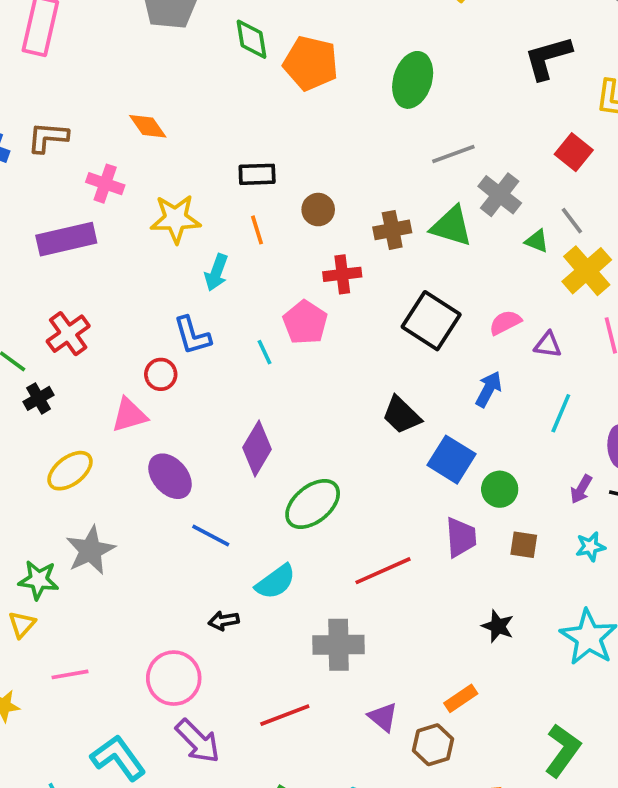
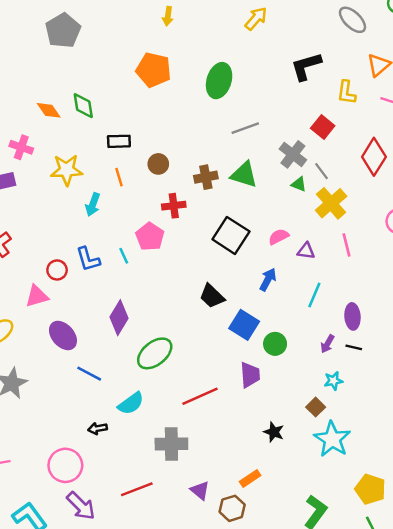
green diamond: (251, 39) -> (83, 106), moved
gray cross: (500, 195) -> (293, 154), moved
blue L-shape: (192, 335) -> (88, 259), moved
brown square: (524, 545) -> (316, 407), moved, turned 36

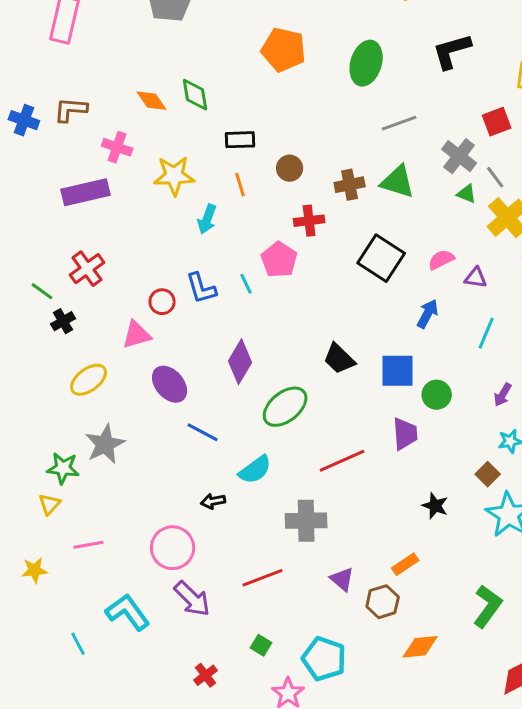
black L-shape: (306, 66) -> (452, 51), moved
red square: (323, 127) -> (497, 122), turned 30
black trapezoid: (212, 296) -> (339, 359), moved
blue square: (244, 325) -> (398, 371), turned -32

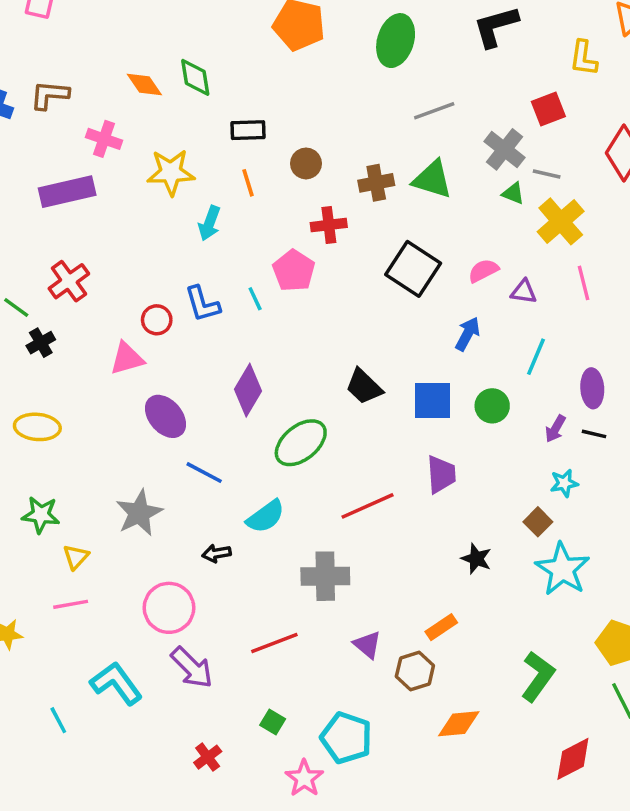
gray line: (495, 177) -> (547, 174), turned -40
yellow ellipse: (89, 380) -> (37, 427), moved, turned 42
green circle: (437, 395) -> (492, 406), moved
gray star: (105, 444) -> (139, 513), moved
yellow triangle: (50, 504) -> (76, 557), moved

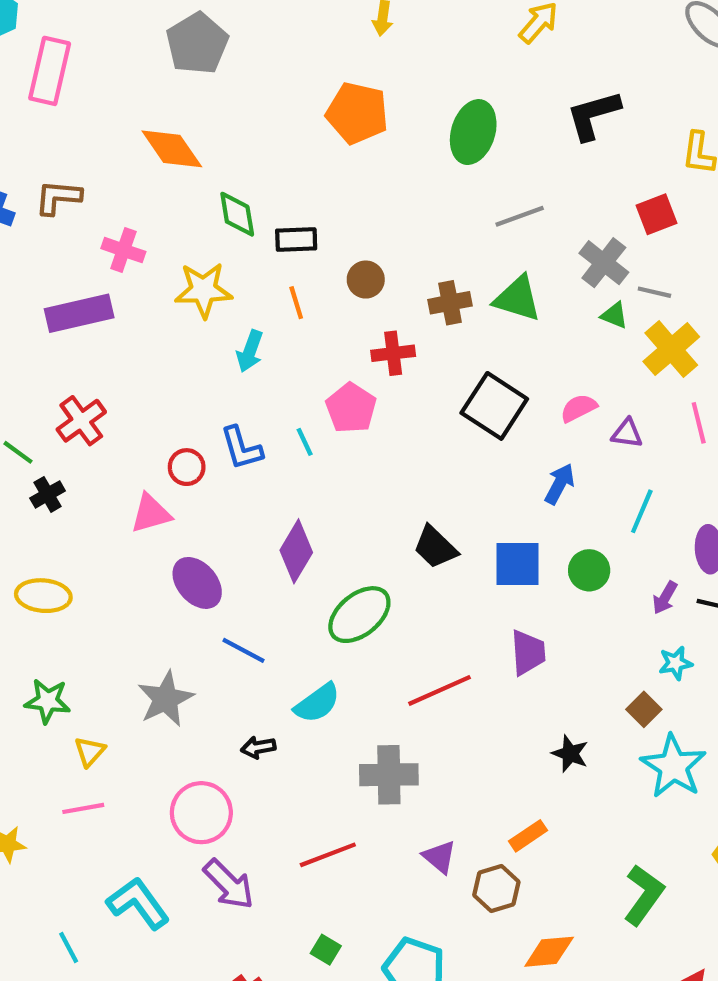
green diamond: (195, 77) -> (237, 214), moved
orange diamond: (144, 84) -> (172, 149), moved, size x1.4

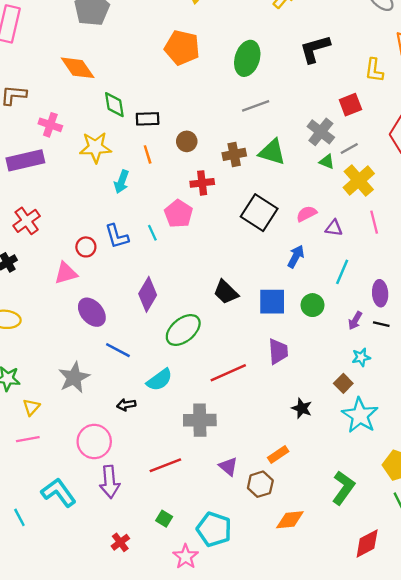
gray line: (520, 216) -> (256, 106), moved
gray line: (654, 292) -> (349, 149), turned -42
purple arrow: (229, 884) -> (110, 482), turned 40

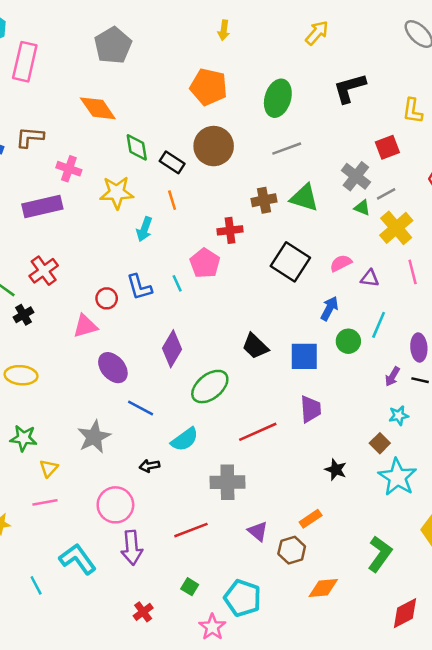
black rectangle: (148, 119) -> (172, 162), turned 35
brown circle: (187, 141) -> (214, 146), moved, size x1.8
green circle: (312, 305) -> (348, 341), moved

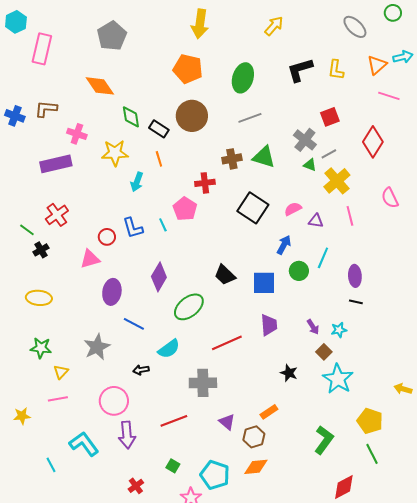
yellow arrow: (224, 30) -> (200, 24), size x1.8
yellow L-shape: (413, 111) -> (336, 70), moved
purple ellipse: (113, 368) -> (112, 292), turned 50
purple arrow: (392, 376) -> (313, 327), moved, turned -63
orange diamond: (323, 588) -> (256, 467), moved

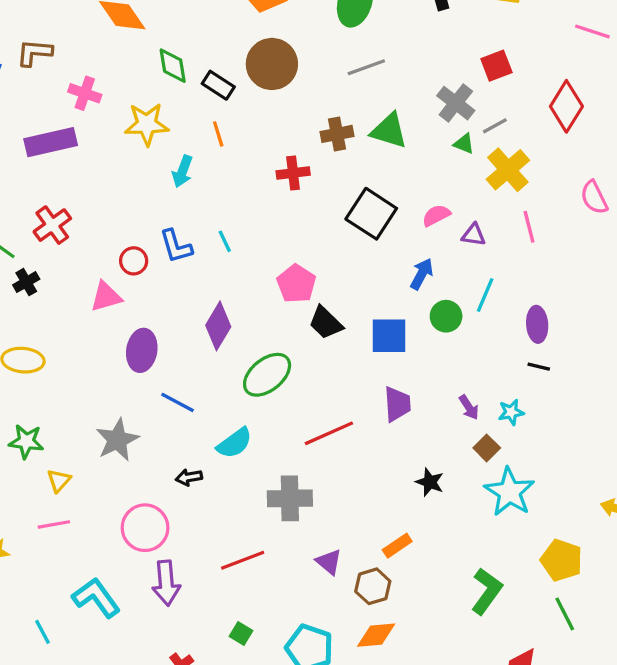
pink pentagon: (185, 209) -> (296, 284), moved

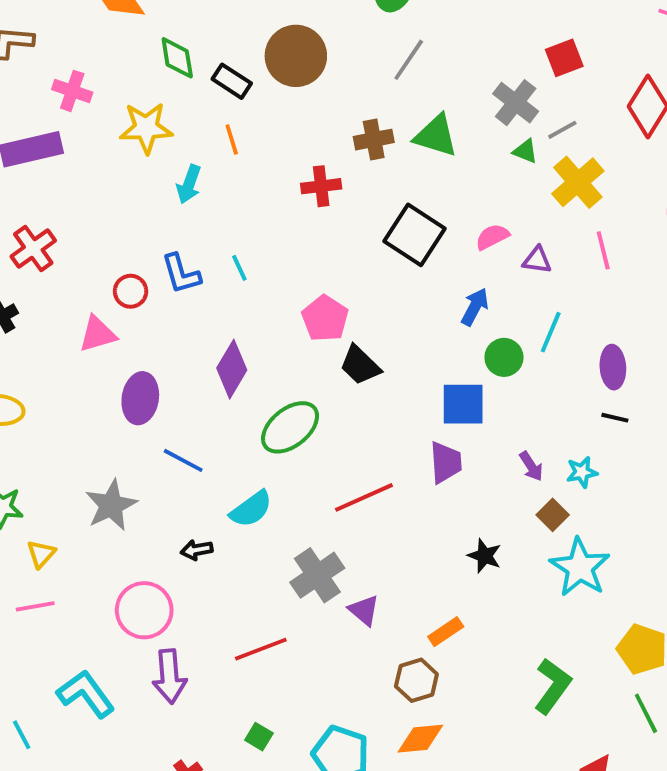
gray line: (366, 67) -> (409, 60), turned -36
blue square: (389, 336) -> (463, 404), moved
gray cross: (290, 498) -> (317, 575), turned -33
purple triangle: (329, 562) -> (364, 610), moved

